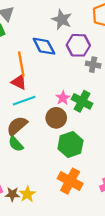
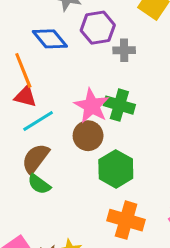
pink star: (63, 98) -> (92, 106), size x1.6

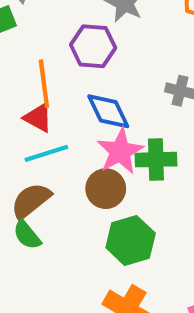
purple hexagon: (98, 28) -> (93, 46), moved
blue diamond: (50, 39) -> (108, 111), moved
green cross: (119, 105) -> (156, 160), turned -32

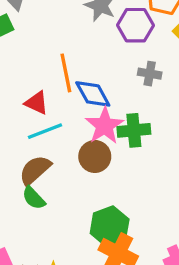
purple hexagon: (93, 46) -> (135, 25), moved
orange line: (44, 84) -> (66, 73), moved
green hexagon: (131, 240) -> (110, 226), moved

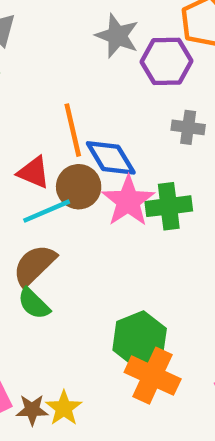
brown circle: (95, 156) -> (79, 187), moved

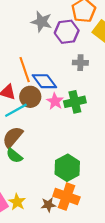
pink star: (128, 201) -> (55, 101), size x0.7
orange cross: (153, 376) -> (66, 197), moved
yellow star: (64, 408) -> (17, 202), moved
brown star: (32, 410) -> (48, 205), moved

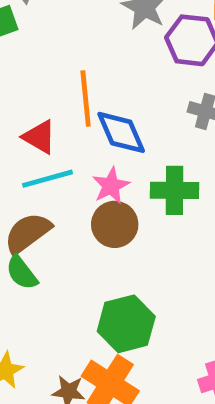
brown circle: (30, 97) -> (115, 224), moved
pink star: (55, 101) -> (111, 186), moved

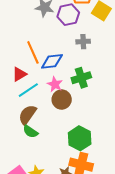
blue diamond: (121, 132) -> (52, 61), turned -55
red triangle: (39, 137) -> (19, 74), turned -42

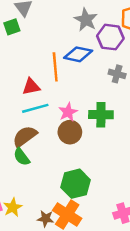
blue diamond: (52, 61) -> (78, 54), moved

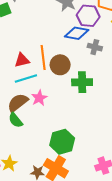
blue diamond: (78, 54) -> (77, 33), moved
orange line: (55, 67) -> (43, 58), moved
pink star: (68, 112) -> (39, 98), moved
brown circle: (70, 132) -> (60, 65), moved

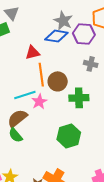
blue diamond: (77, 33) -> (56, 36), moved
red triangle: (22, 60) -> (33, 53), moved
pink star: (39, 98) -> (39, 102), moved
green hexagon: (62, 142) -> (69, 136), moved

